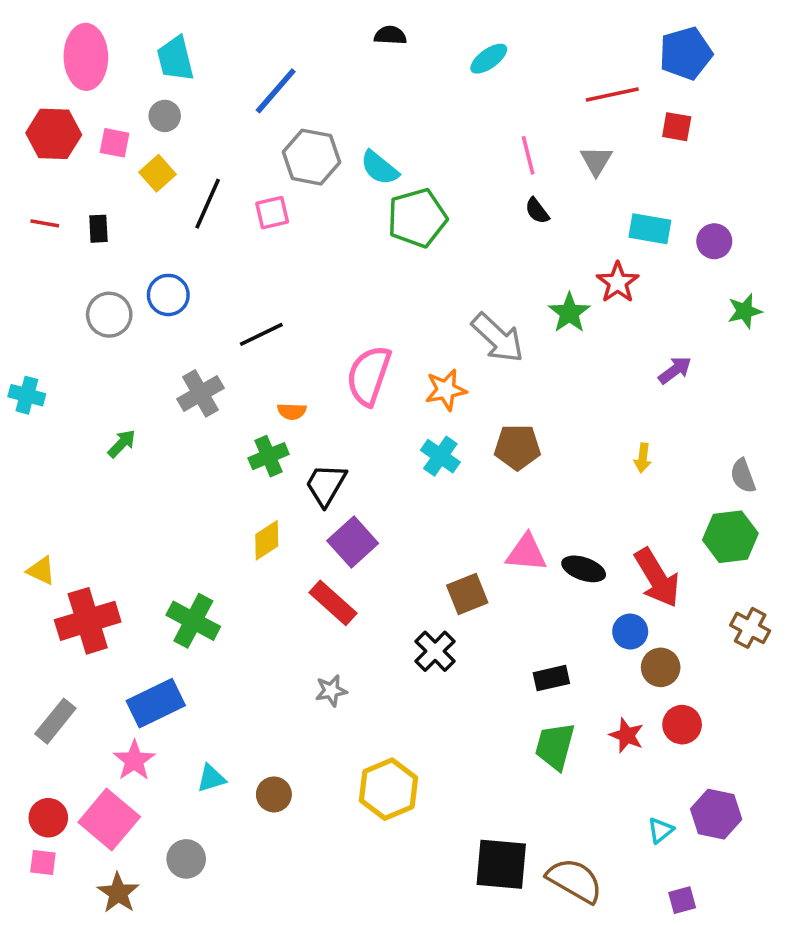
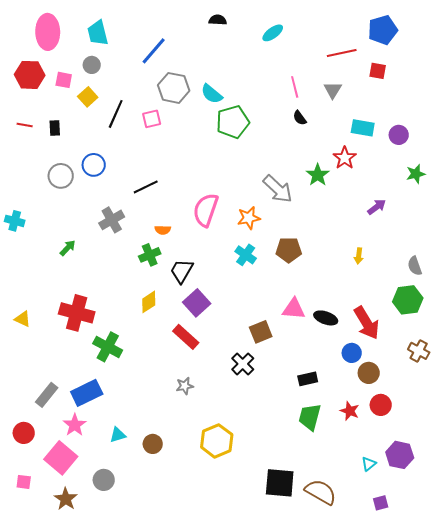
red cross: (88, 621) -> (77, 313), moved, turned 32
gray rectangle: (55, 721) -> (47, 395), moved
red circle: (48, 818) -> (24, 433), moved

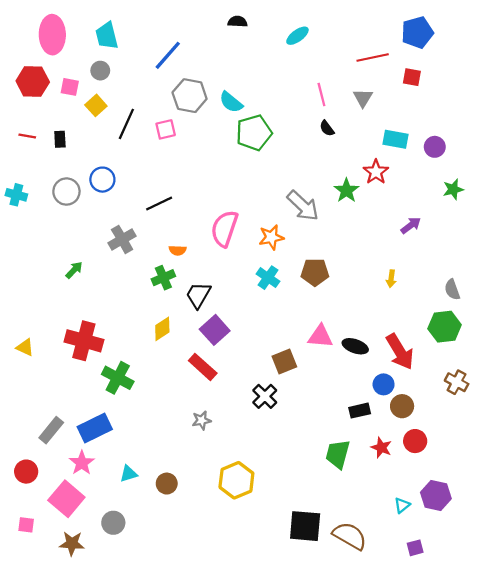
cyan cross: (15, 221) -> (16, 195), moved
black rectangle: (308, 379) -> (360, 411), moved
brown star: (66, 499) -> (72, 543), turned -30

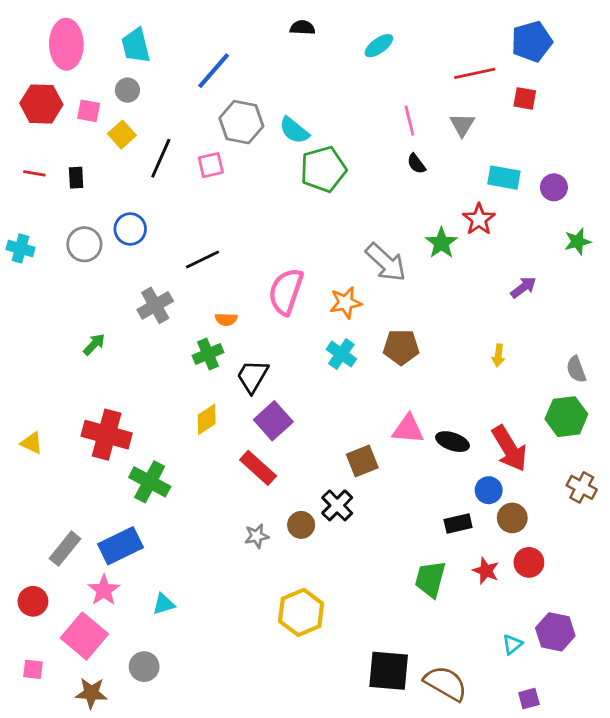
brown circle: (167, 484) -> (301, 525), moved

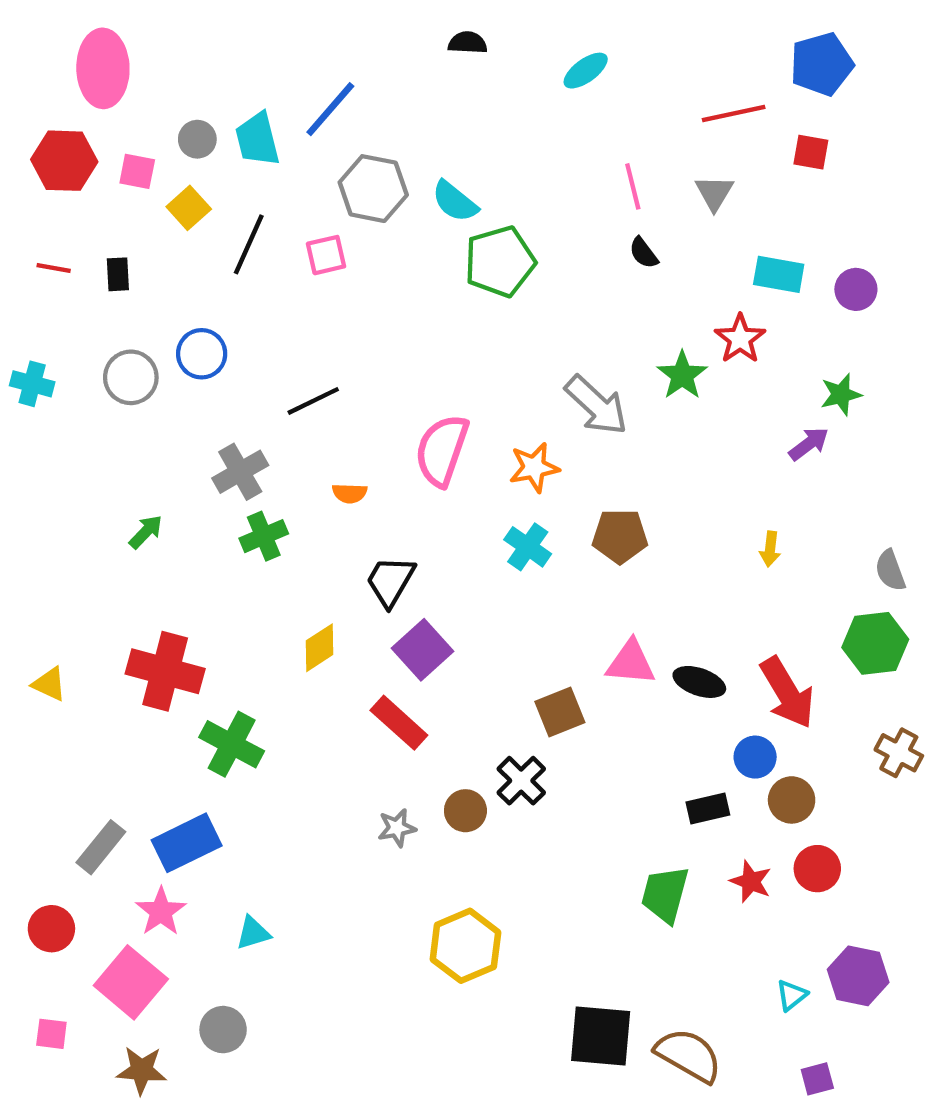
cyan trapezoid: (136, 46) -> (257, 139), moved
green star: (578, 242) -> (841, 395), moved
green cross: (208, 354) -> (264, 536), moved

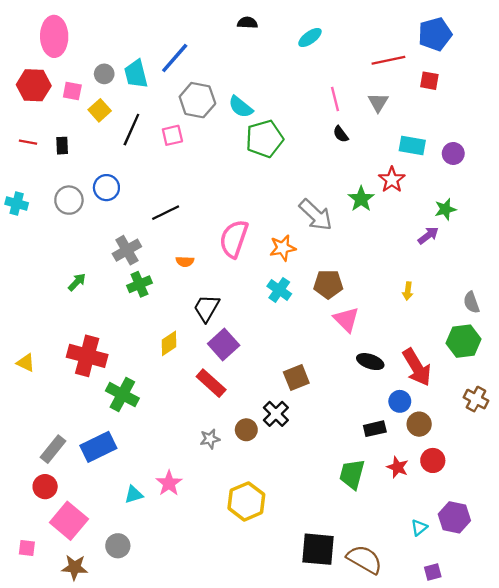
pink triangle: (631, 663) -> (346, 319), moved, turned 40
pink star: (161, 912) -> (169, 483), moved
red circle: (51, 929) -> (45, 487), moved

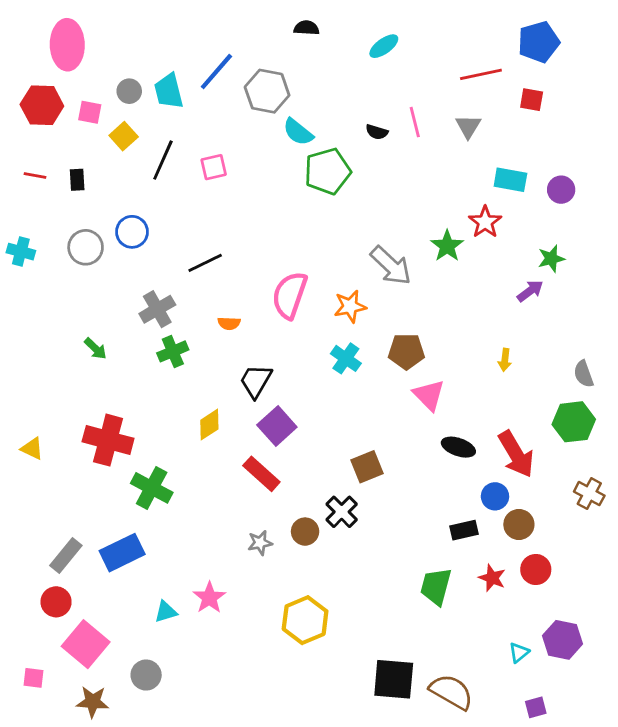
gray hexagon: (197, 100) -> (267, 91), moved
black semicircle: (341, 134) -> (377, 132), moved, turned -36
green arrow: (77, 282) -> (95, 349), turned 90

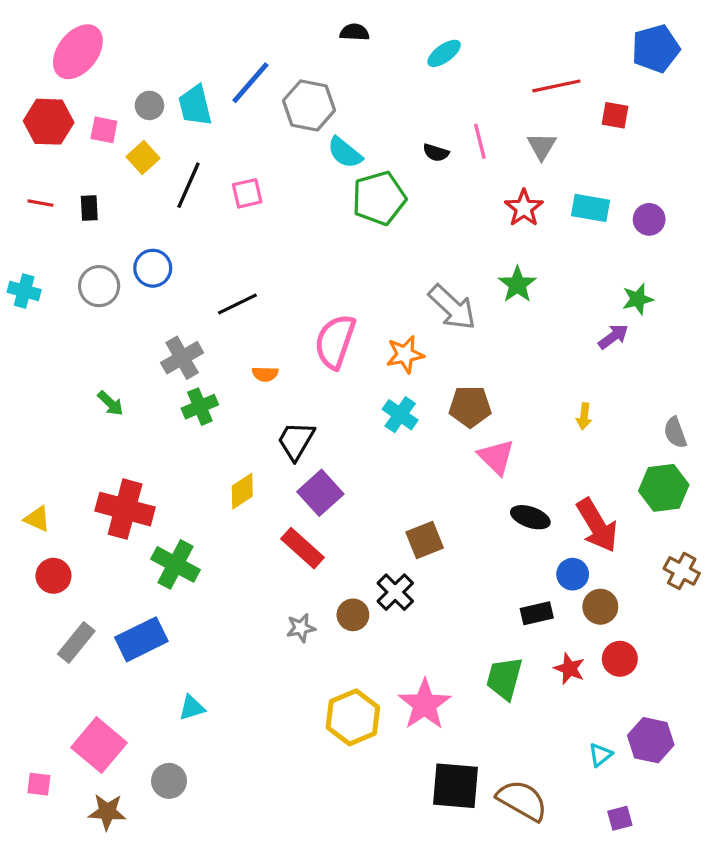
blue pentagon: (539, 42) -> (656, 48), moved
pink ellipse: (67, 45) -> (78, 52), turned 39
red star: (485, 222) -> (524, 208), moved
pink star: (209, 598) -> (425, 704), moved, size x1.4
red circle: (56, 602) -> (53, 576), moved

